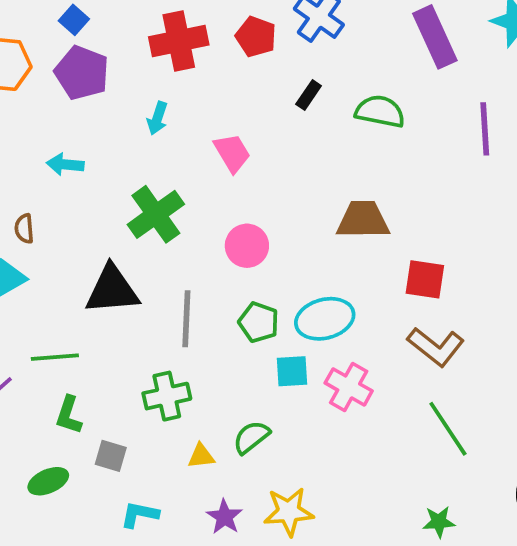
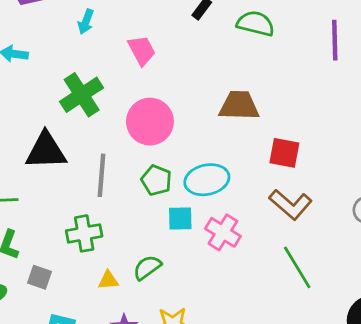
pink circle: (247, 246) -> (150, 122), size x1.4

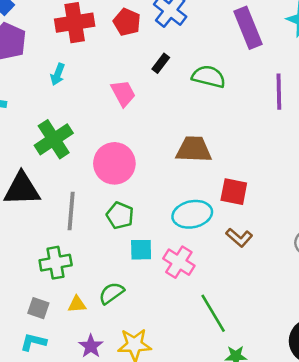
pink trapezoid: (142, 50) -> (123, 93), moved
cyan ellipse: (207, 180) -> (192, 214), moved
brown L-shape: (291, 205) -> (239, 238), size x0.7
green line: (297, 267) -> (213, 313), moved
gray square: (40, 277) -> (38, 308), moved

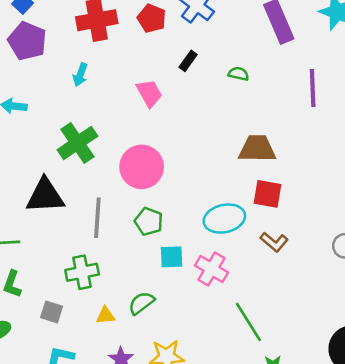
green semicircle: (209, 77) -> (239, 74), size x0.6
brown trapezoid: (194, 149) -> (257, 149), moved
gray square: (38, 308) -> (52, 312), moved

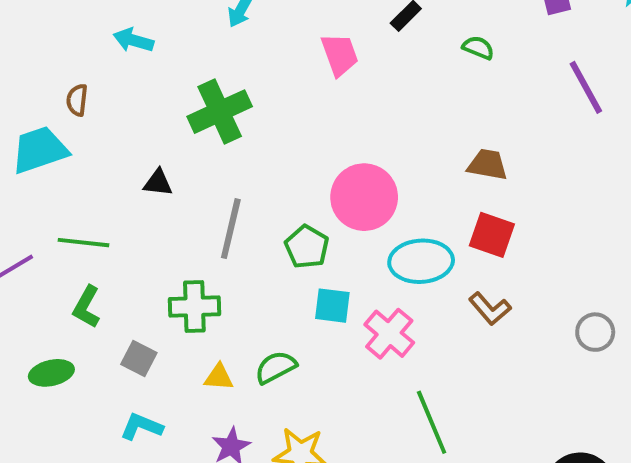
purple line: (313, 88) -> (586, 87), turned -36
brown trapezoid: (257, 149) -> (488, 165), size x0.7
pink circle: (142, 167) -> (364, 197), moved
black triangle: (45, 196) -> (158, 183), size x0.5

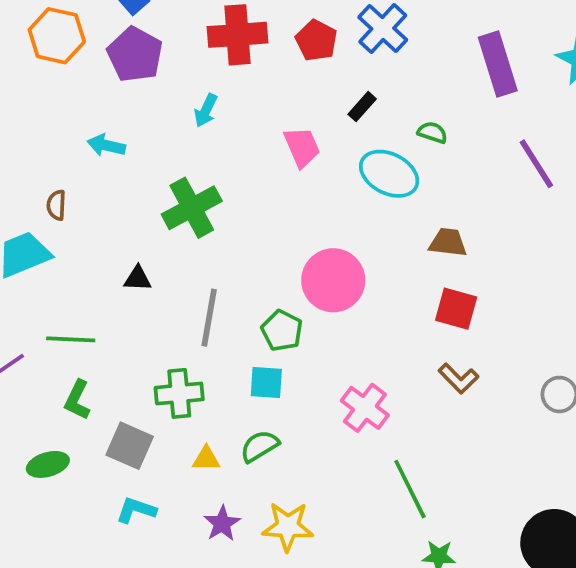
cyan ellipse: (421, 261) -> (389, 174), moved, turned 34
cyan square: (332, 306) -> (266, 383), moved
gray square: (139, 358) -> (130, 446), size x1.4

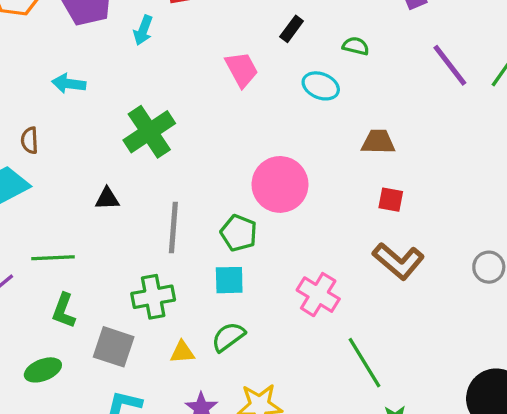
cyan arrow: (206, 110) -> (143, 30), moved
cyan ellipse: (389, 174) -> (321, 86), size x0.7
red square: (456, 309) -> (391, 200), size x0.7
brown L-shape: (458, 378) -> (398, 261), size x1.4

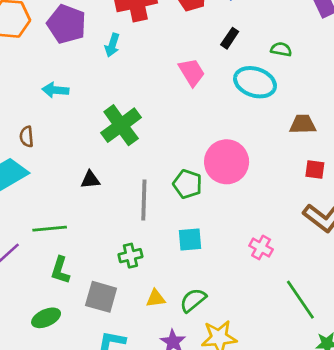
cyan ellipse: (321, 86) -> (255, 82), size x1.4
green pentagon: (239, 233) -> (187, 184), moved
pink cross: (318, 295) -> (261, 247), size x0.7
green cross: (153, 297) -> (130, 256), size x0.7
green semicircle: (228, 337) -> (193, 300), moved

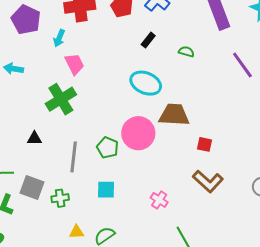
pink trapezoid: (192, 72) -> (74, 64), moved
cyan ellipse: (255, 82) -> (146, 83), moved
brown trapezoid: (303, 124) -> (174, 115), moved, size x1.5
gray square: (101, 297) -> (32, 188), moved

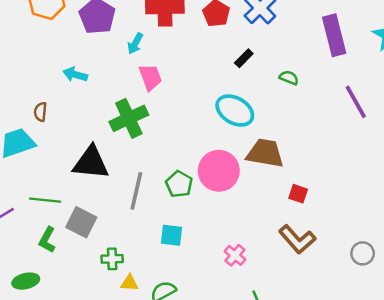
black triangle: (34, 138) -> (91, 163), size x2.0
green cross: (60, 198) -> (112, 259), moved

